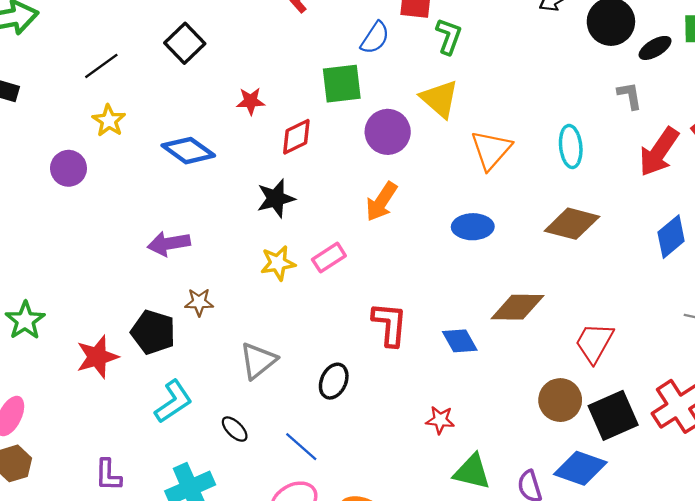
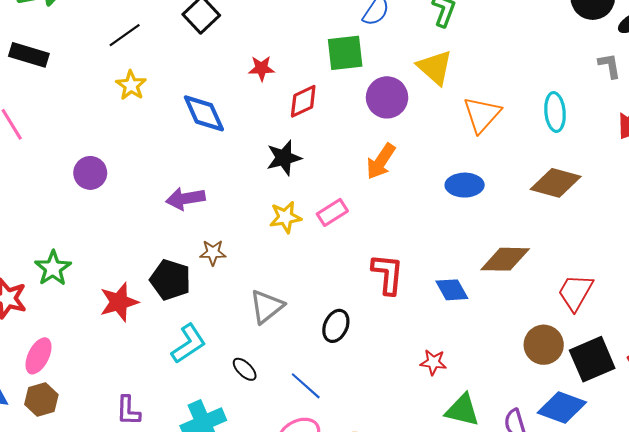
blue diamond: (188, 151) -> (204, 113), turned 30
purple circle: (69, 168) -> (90, 173), moved

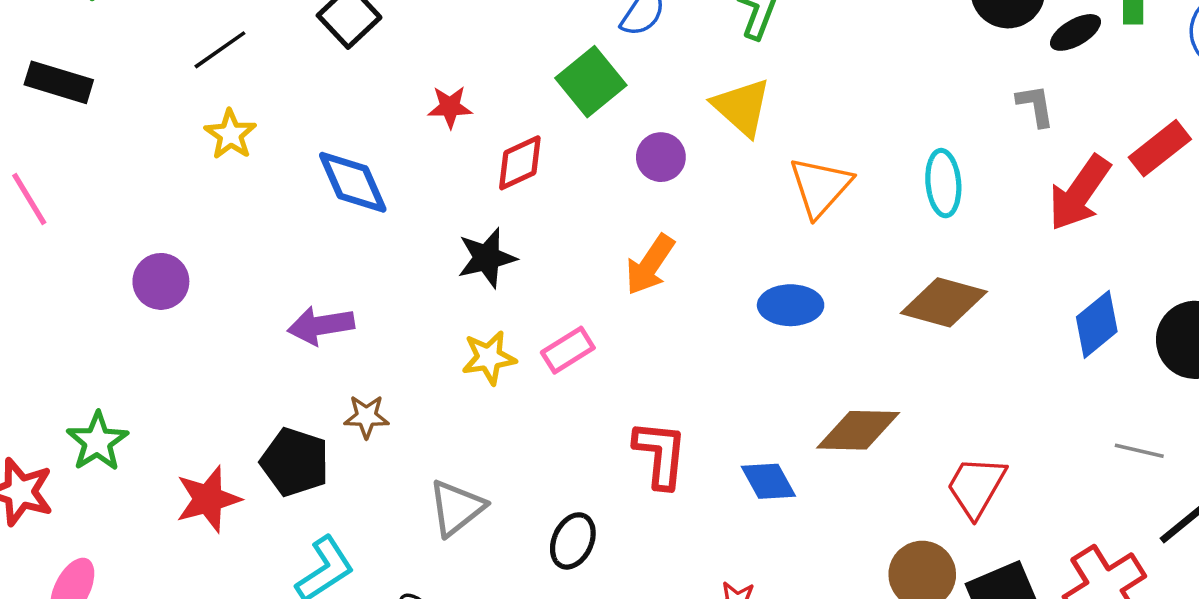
green square: (345, 53) -> (591, 82), turned -33
purple circle: (387, 97) -> (661, 157), size x0.7

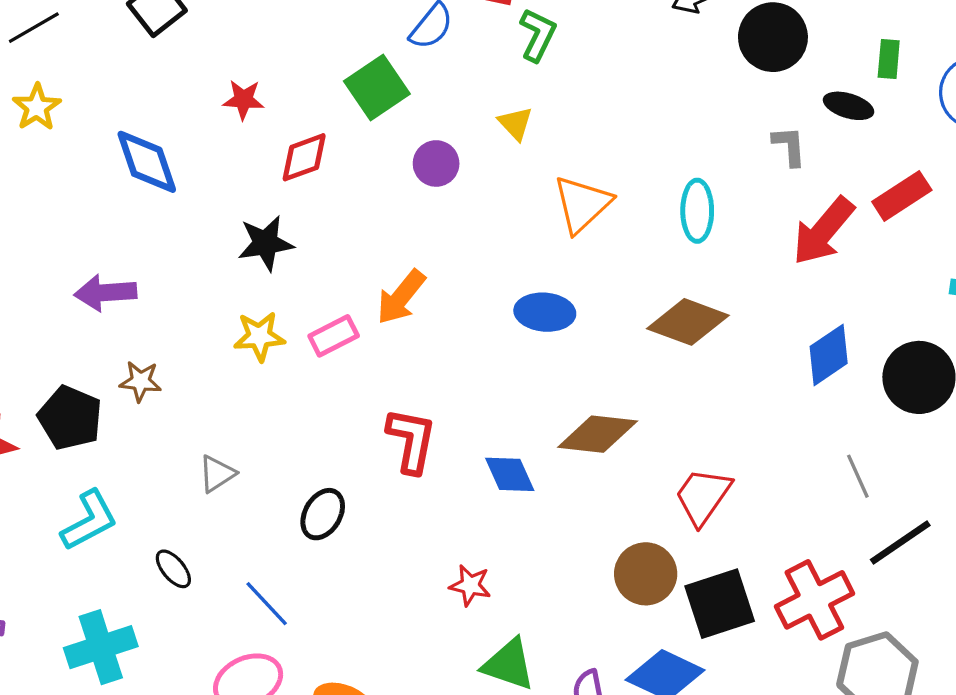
black ellipse: (1075, 32) -> (849, 106), moved, turned 42
yellow triangle: (742, 107) -> (515, 123), size x0.6
orange arrow: (650, 265) -> (401, 297), moved
gray line: (1139, 451) -> (858, 476), turned 48
gray triangle: (456, 508) -> (217, 474), size x0.7

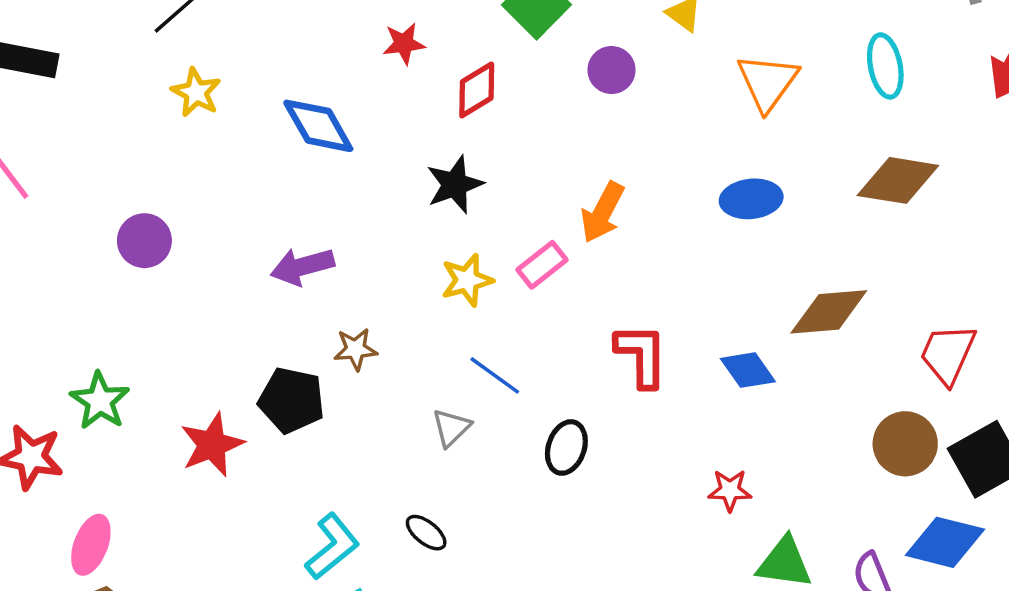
cyan L-shape: (89, 521) -> (332, 547), moved
blue line: (267, 604) -> (495, 375), moved

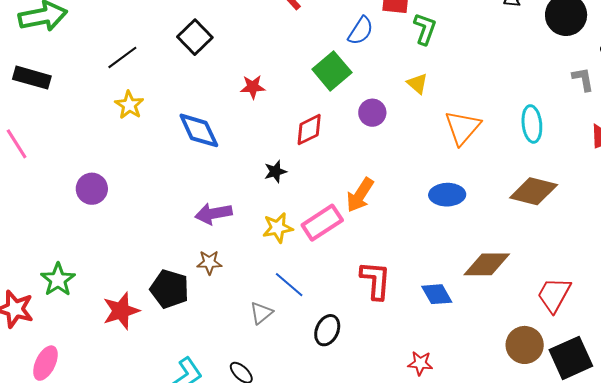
red diamond: (477, 90) -> (309, 130), moved
black star: (455, 185) -> (275, 172), size x0.7
pink rectangle: (542, 265) -> (322, 223), size x1.4
purple arrow: (302, 266) -> (213, 214), moved

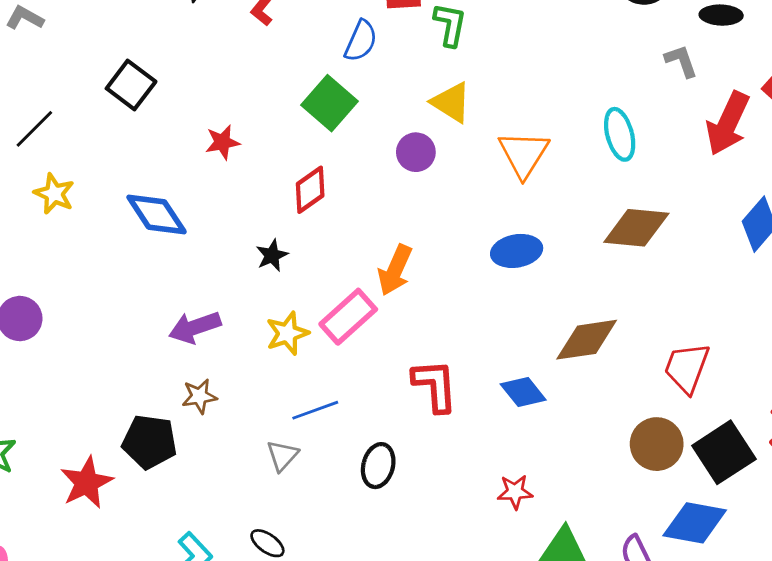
yellow triangle: (417, 83) -> (451, 102), size x1.4
purple circle: (372, 113) -> (416, 152), moved
blue line: (289, 285) -> (315, 410), turned -52

